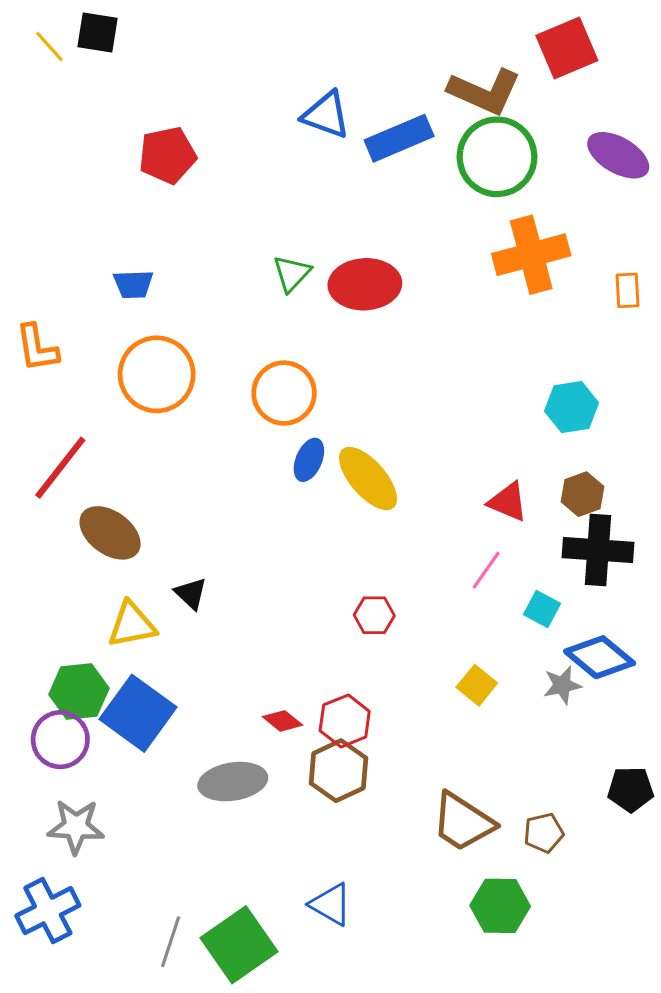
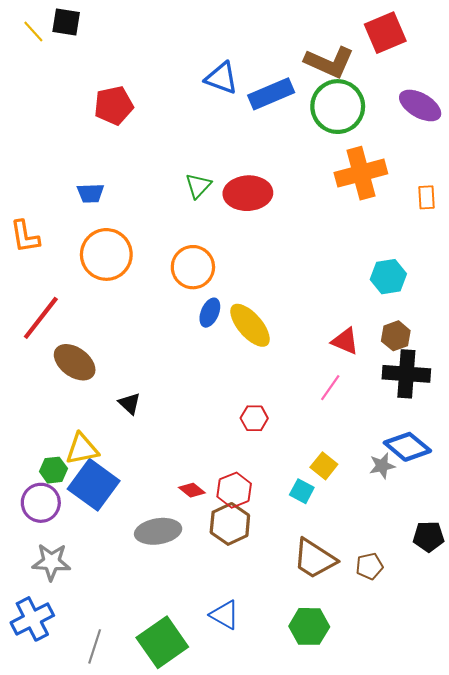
cyan square: (542, 609) -> (302, 491), moved
yellow triangle: (132, 625) -> (82, 449), moved
green hexagon: (79, 691) -> (53, 470), size x0.7
green hexagon: (500, 906) -> (309, 626), moved
gray line: (171, 942) -> (95, 646), moved

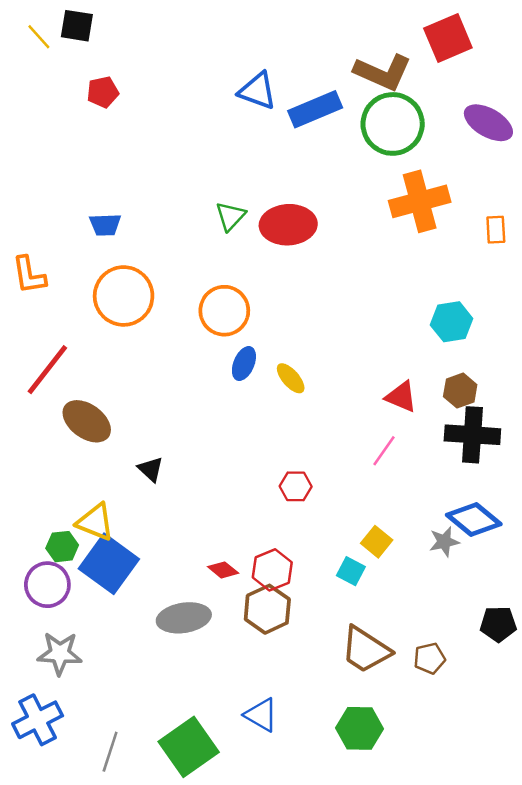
red pentagon: (114, 105) -> (103, 92), moved, size x0.7
yellow ellipse: (250, 325) -> (291, 378), size x0.6
yellow triangle: (82, 449) -> (95, 522), turned 33

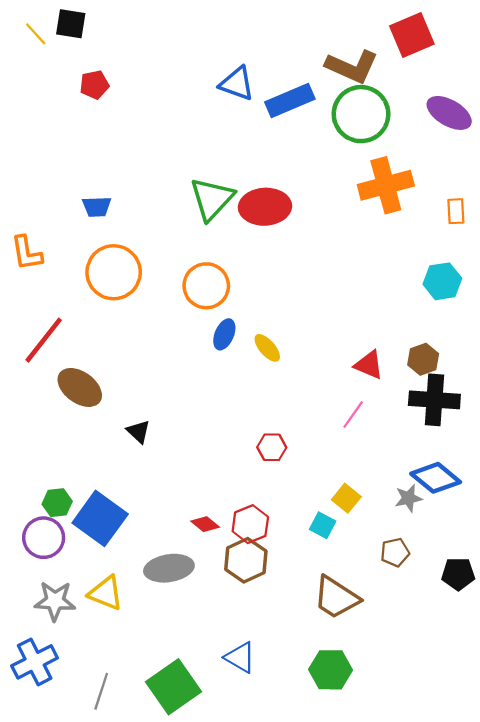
green triangle: (230, 216) -> (212, 199), size x1.6
cyan hexagon: (452, 322) -> (442, 281), moved
yellow triangle: (95, 522) -> (106, 593), moved
brown pentagon: (429, 658) -> (395, 552), moved

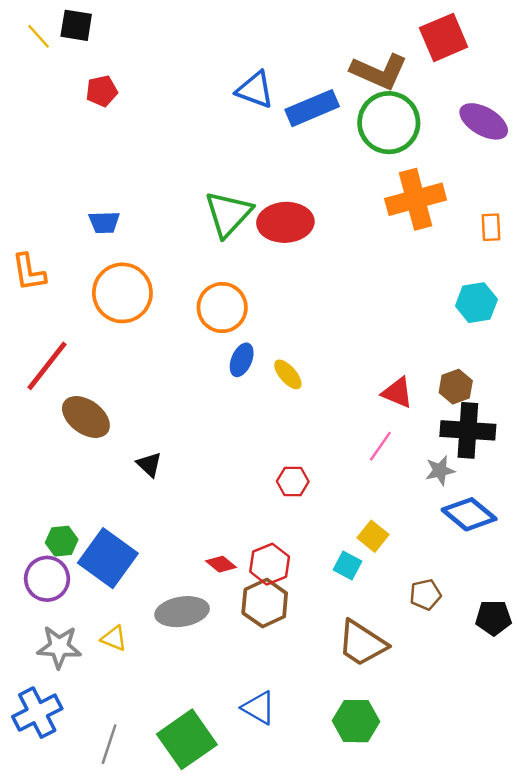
gray star: (408, 498) -> (440, 471), moved
yellow triangle: (106, 593) -> (114, 638), size x0.7

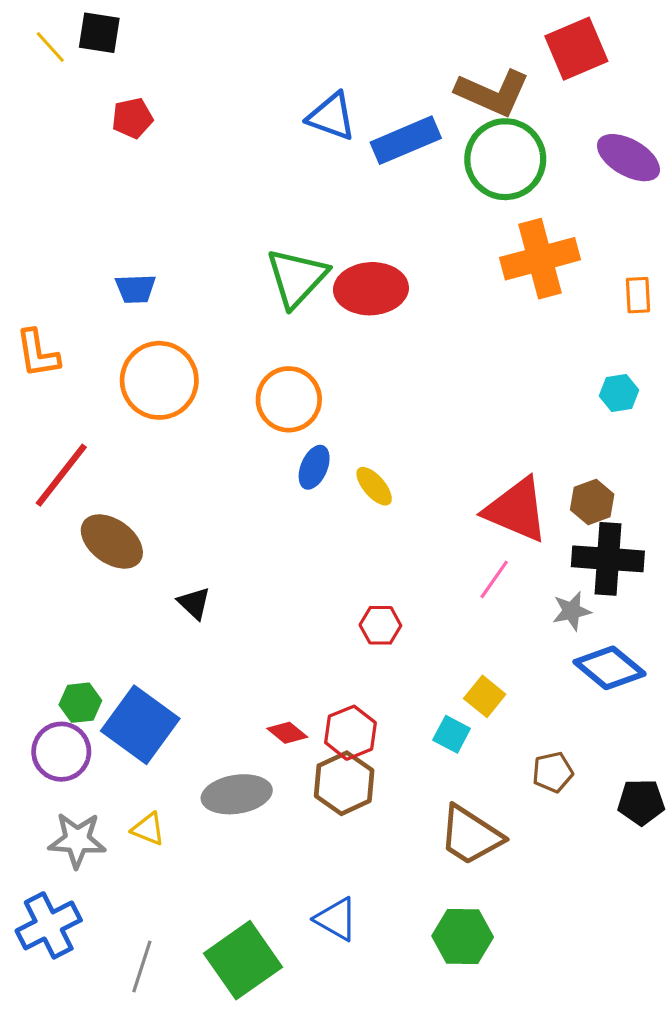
cyan hexagon: (476, 303) -> (619, 393), size x0.7
red triangle: (397, 393) -> (516, 510), size x1.6

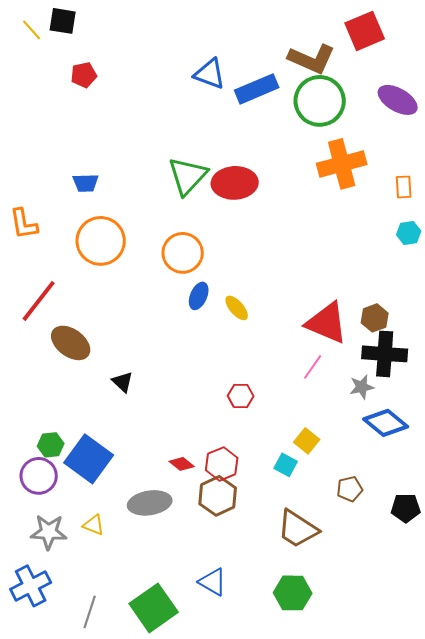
cyan hexagon: (619, 393) -> (409, 233), moved

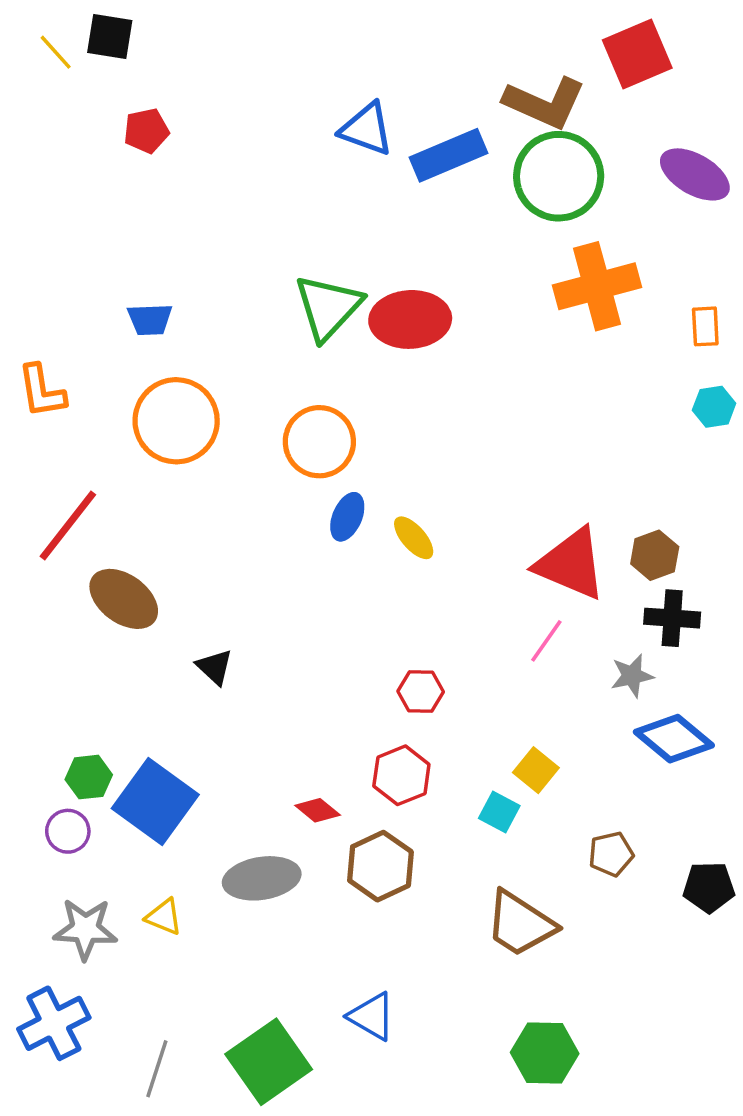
black cross: (385, 354) -> (672, 618), size x0.7
red hexagon: (222, 464) -> (401, 775), moved
purple circle: (39, 476) -> (68, 831), size x0.7
green hexagon: (293, 593) -> (545, 1053), moved

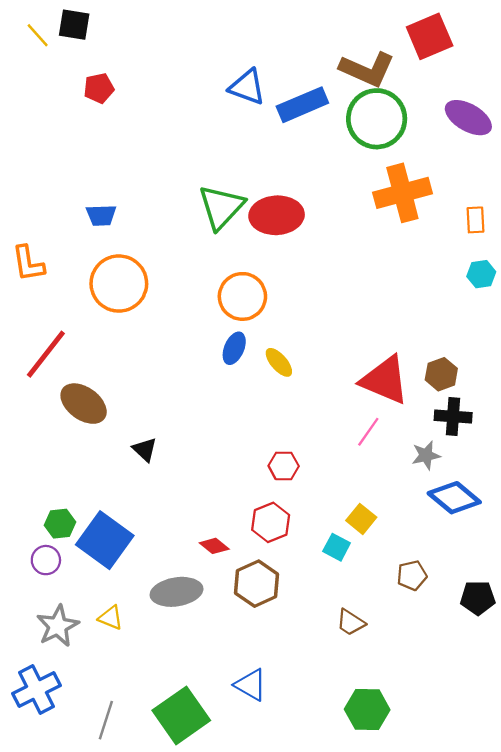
orange circle: (319, 442) -> (242, 296), moved
brown trapezoid: (520, 924) -> (351, 622), size x0.6
gray star: (85, 929) -> (58, 626), turned -30

